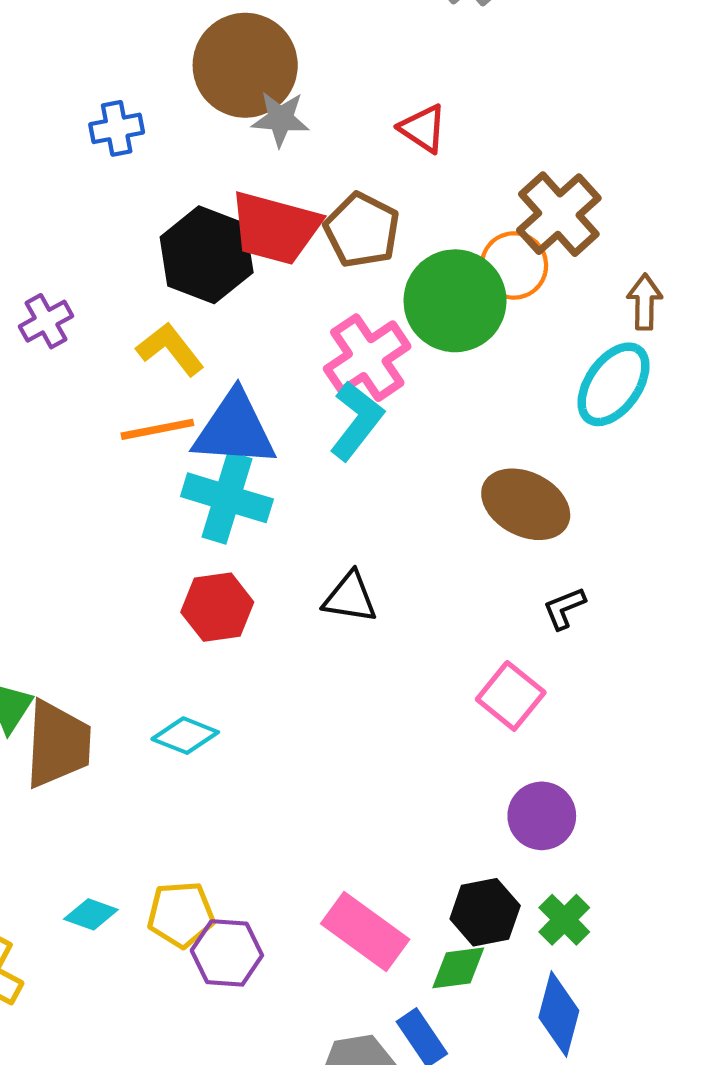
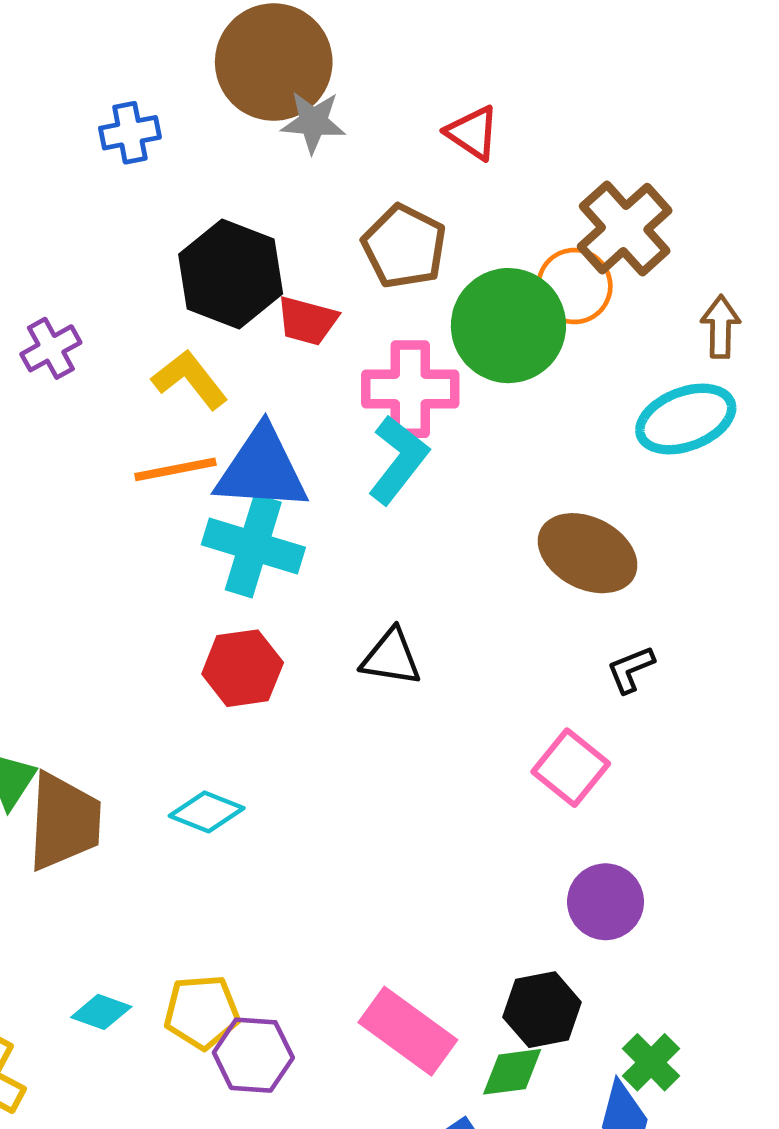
red trapezoid: (275, 228) -> (307, 321), moved, size x0.6
pink cross: (367, 358) -> (410, 389), turned 34
cyan ellipse: (614, 384) -> (686, 419), turned 34
green cross: (564, 920) -> (651, 1062), moved

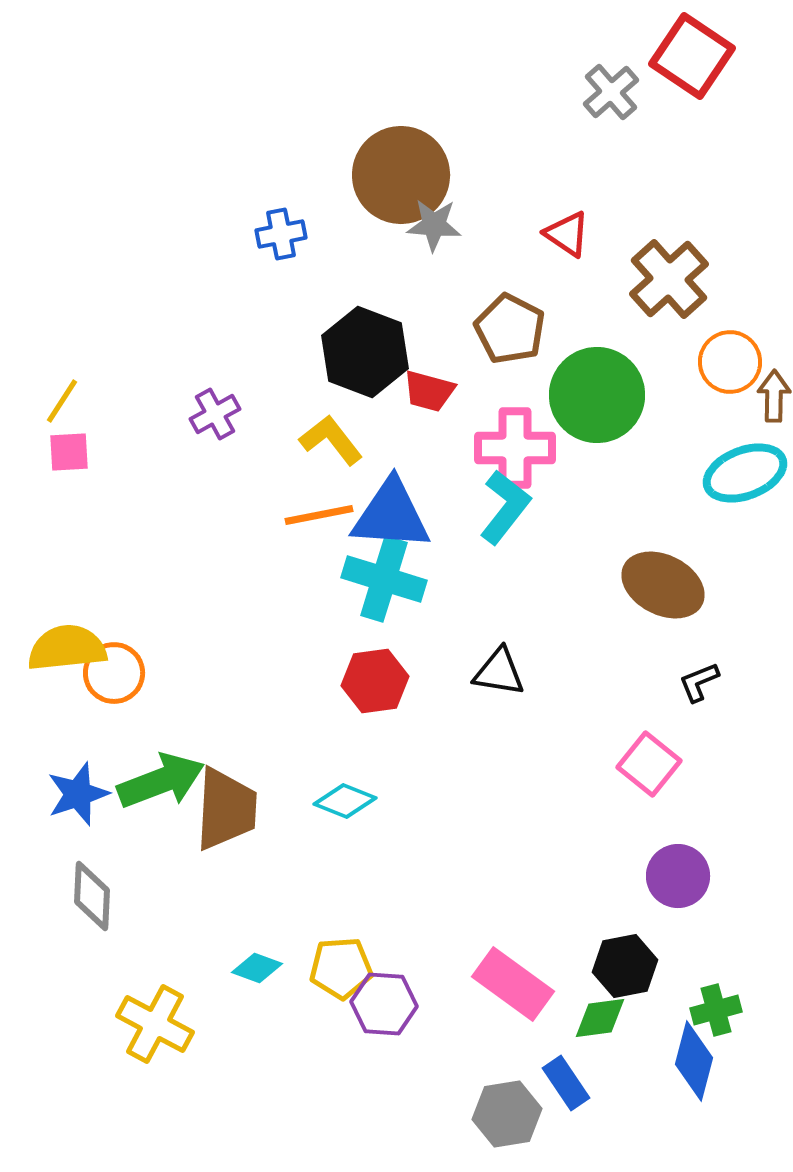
brown cross: (625, 229) -> (669, 279), moved
orange circle: (574, 286) -> (730, 362), moved
green cross: (651, 1062) -> (716, 1010), turned 30

